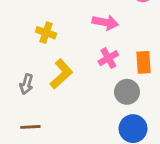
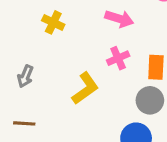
yellow L-shape: (61, 74) -> (85, 88), moved
gray circle: (127, 92) -> (150, 100), moved

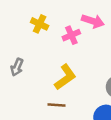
pink cross: (118, 58) -> (71, 35), moved
brown line: (24, 123) -> (56, 105), moved

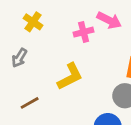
yellow cross: (40, 24) -> (33, 22), moved
brown line: (56, 105) -> (30, 103), moved, turned -42

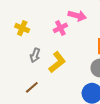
gray arrow: (19, 58) -> (35, 55), moved

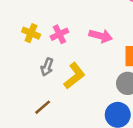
pink arrow: (77, 16) -> (101, 36), moved
pink cross: (60, 28) -> (59, 34), moved

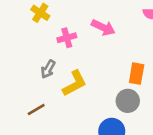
yellow cross: (31, 33) -> (40, 13), moved
pink arrow: (101, 36) -> (103, 27), moved

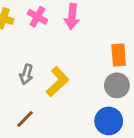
pink arrow: (103, 27) -> (72, 17), turned 85
pink cross: (67, 38) -> (37, 17), moved, turned -30

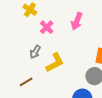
pink cross: (37, 17) -> (47, 27), moved

